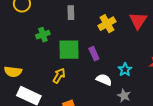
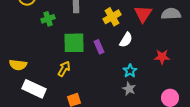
green cross: (43, 35) -> (48, 19), moved
cyan star: (125, 70) -> (130, 71), moved
white semicircle: (104, 80) -> (126, 40), moved, turned 98

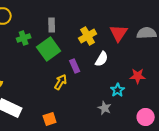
green square: (74, 43) -> (49, 49), moved, turned -35
yellow arrow: (64, 69) -> (61, 82), moved
cyan star: (130, 71) -> (118, 90), moved

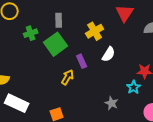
red triangle: (119, 33) -> (125, 13), moved
cyan star: (118, 90) -> (134, 87), moved

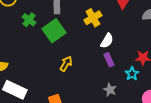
green cross: (31, 33) -> (29, 20), turned -32
purple rectangle: (82, 61) -> (109, 60), moved

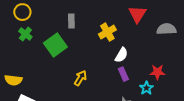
green cross: (29, 20) -> (25, 34), moved
green square: (54, 31) -> (55, 45), moved

